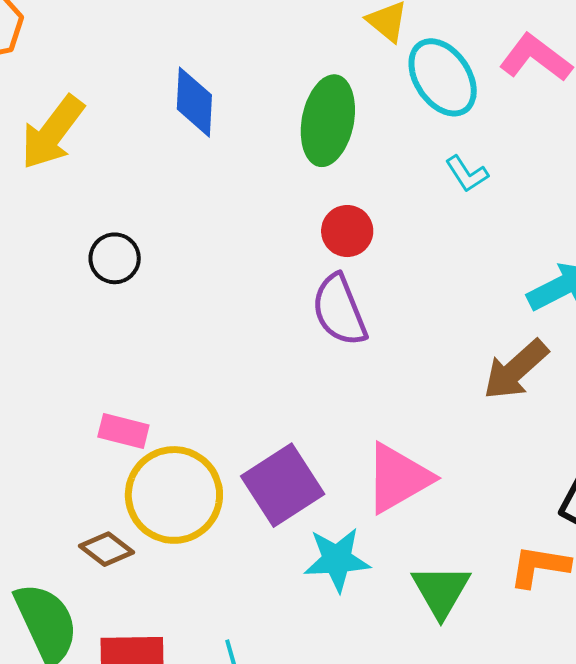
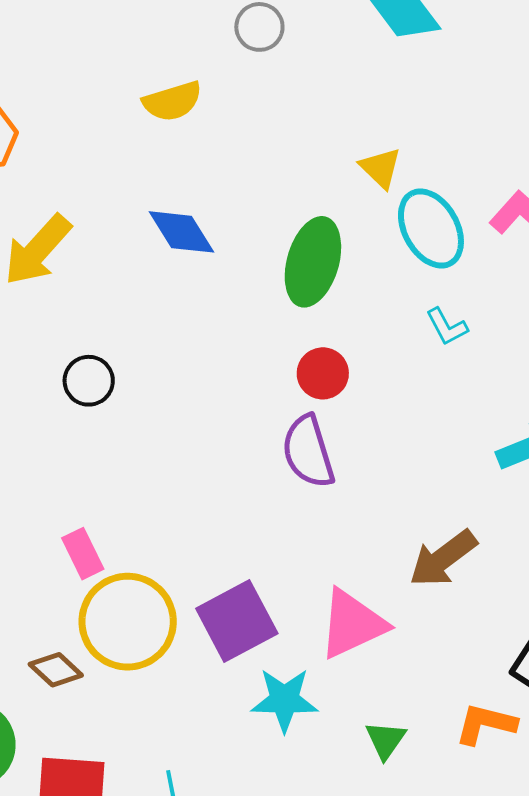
blue diamond: (194, 102) -> (182, 232), turned -40
brown arrow: (516, 370) -> (443, 558), moved
pink rectangle: (123, 431) -> (83, 554), turned 45
green triangle: (441, 591) -> (385, 740), size x0.7

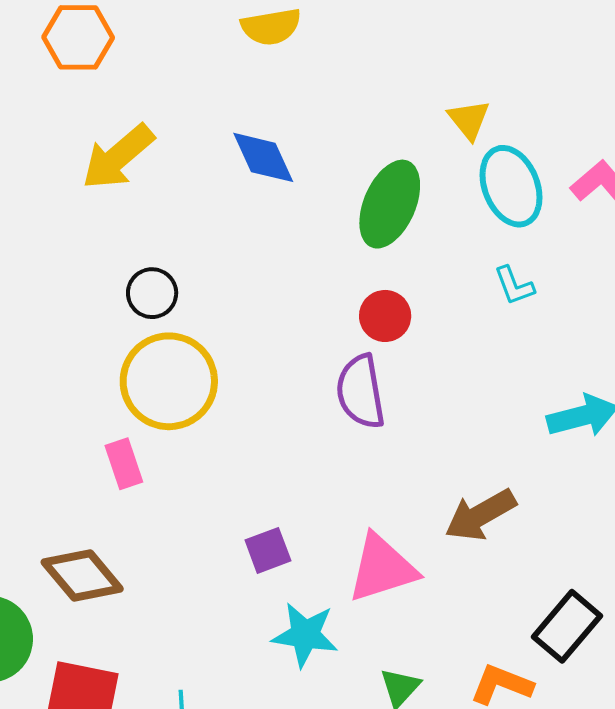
purple square: (237, 621) -> (268, 550), size x0.6
yellow circle: (128, 622) -> (169, 381), moved
brown diamond: (56, 670) -> (82, 575), size x1.5

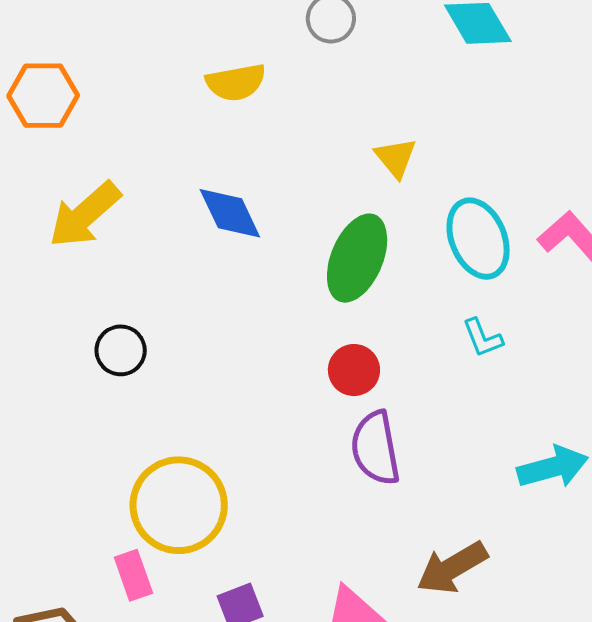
yellow triangle: (469, 120) -> (396, 158), moved
yellow circle: (169, 381) -> (179, 505), moved
purple semicircle: (361, 392) -> (375, 448), moved
pink rectangle: (124, 464) -> (133, 575), moved

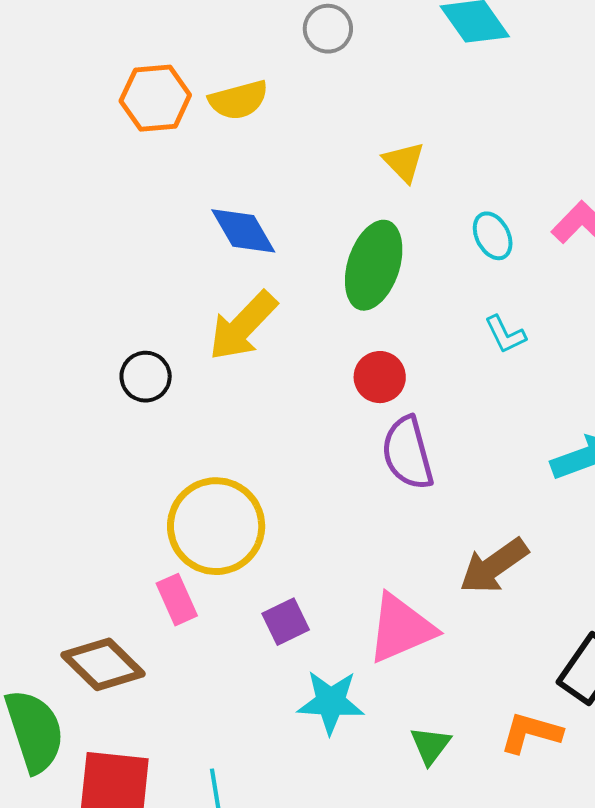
orange hexagon: (43, 96) -> (155, 98), moved
yellow arrow: (85, 215) -> (243, 326), moved
cyan ellipse: (478, 239) -> (493, 236), size x0.6

